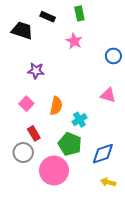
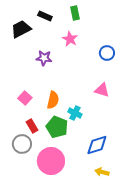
black trapezoid: (22, 30) -> (21, 29), turned -45
purple star: (36, 71) -> (44, 58), moved
cyan cross: (79, 120) -> (75, 113), turned -32
green pentagon: (70, 144) -> (57, 127), moved

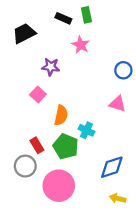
black rectangle: (45, 16) -> (63, 18), moved
blue circle: (107, 53) -> (123, 70), moved
pink square: (25, 98) -> (38, 94), moved

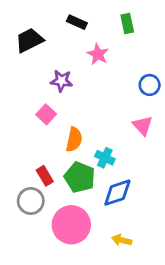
green rectangle: (86, 15) -> (127, 23), moved
pink triangle: (118, 104) -> (143, 126), turned 30
blue diamond: (112, 167) -> (117, 193), moved
yellow arrow: (118, 198) -> (122, 240), moved

